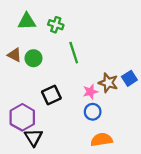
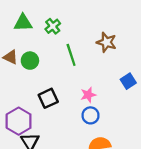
green cross: (56, 25) -> (53, 26), turned 32
brown star: (108, 83) -> (106, 42), moved

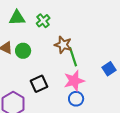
brown star: (106, 42) -> (63, 45), moved
green line: (71, 55) -> (73, 57), moved
pink star: (88, 95) -> (74, 81), size x1.5

